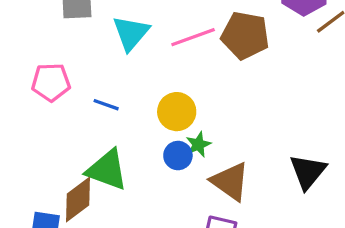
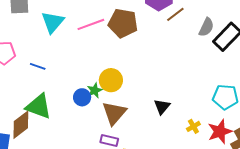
yellow circle: (177, 112) -> (111, 80), moved
black triangle: (308, 172) -> (162, 107), size x0.7
brown triangle: (230, 181) -> (114, 113), turned 36

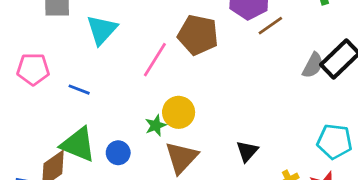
pink line: (91, 24) -> (155, 60), moved, turned -40
gray semicircle: (206, 27) -> (313, 65), moved
blue circle: (82, 97) -> (118, 153), moved

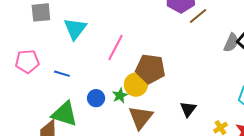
brown pentagon: (198, 35) -> (150, 69), moved
blue circle: (118, 153) -> (96, 98), moved

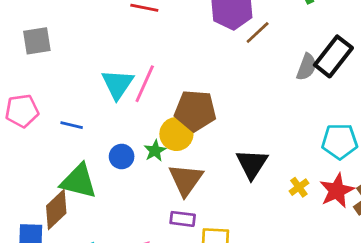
cyan triangle: (75, 29) -> (118, 84), moved
black triangle: (188, 109) -> (252, 164), size x1.4

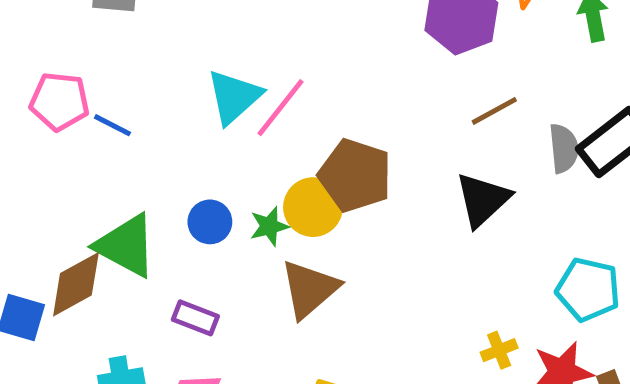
brown line: (258, 32) -> (494, 111), moved
gray semicircle: (307, 67) -> (564, 148), turned -40
blue line: (72, 125) -> (112, 125), moved
black triangle: (252, 164) -> (483, 200), moved
purple rectangle: (183, 219) -> (195, 318), moved

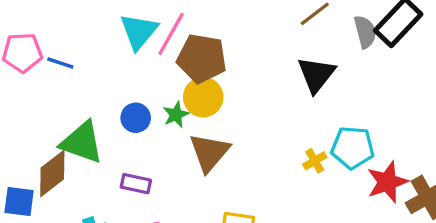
brown pentagon: (355, 175) -> (202, 58), moved
cyan pentagon: (588, 289) -> (353, 148), moved
yellow cross: (499, 350) -> (315, 161), moved

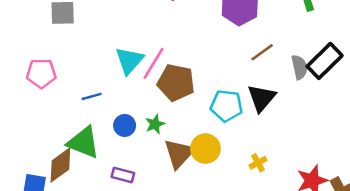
blue line: (60, 63) -> (92, 96), moved, turned -36
yellow circle: (203, 97) -> (205, 149), moved
cyan pentagon: (353, 148) -> (226, 106), moved

